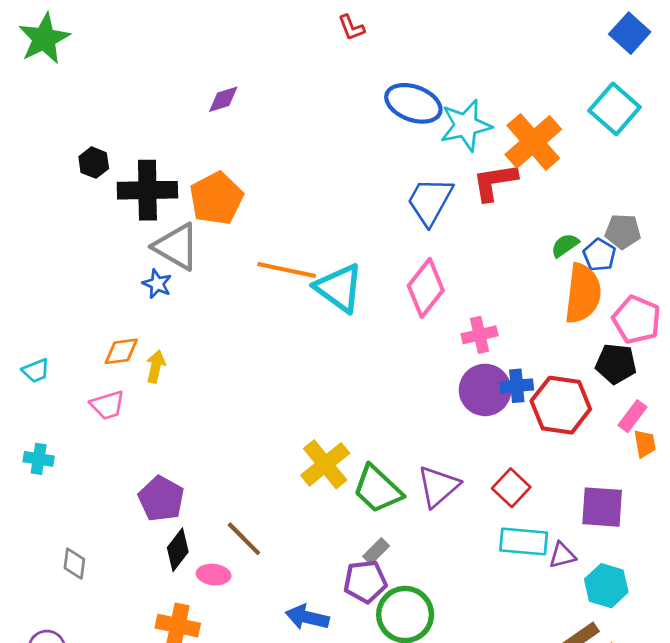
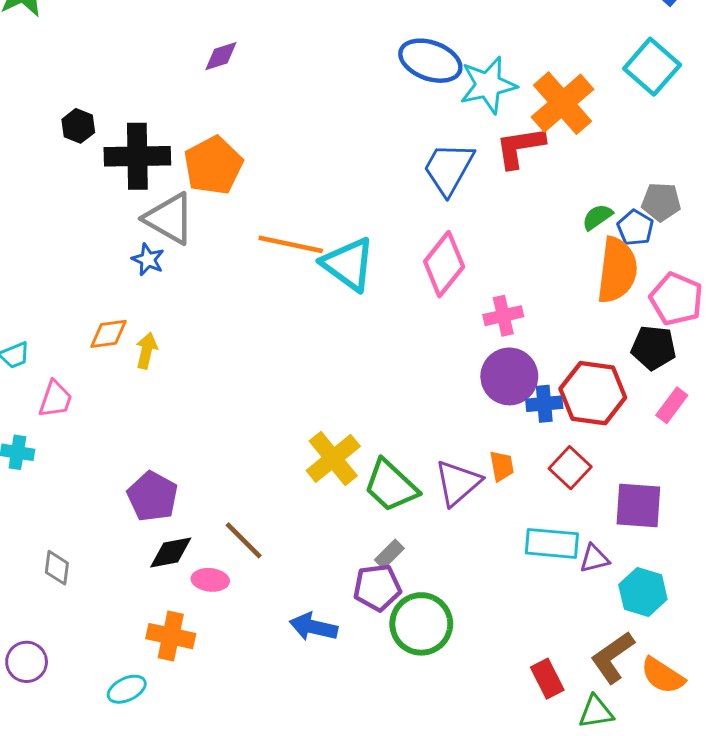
blue cross: (517, 386) -> (544, 404), moved
pink trapezoid: (107, 405) -> (55, 399), moved, turned -54
orange trapezoid: (645, 444) -> (502, 466), moved
red square: (511, 488) -> (570, 468), moved
black diamond: (178, 550) -> (171, 553), turned 42

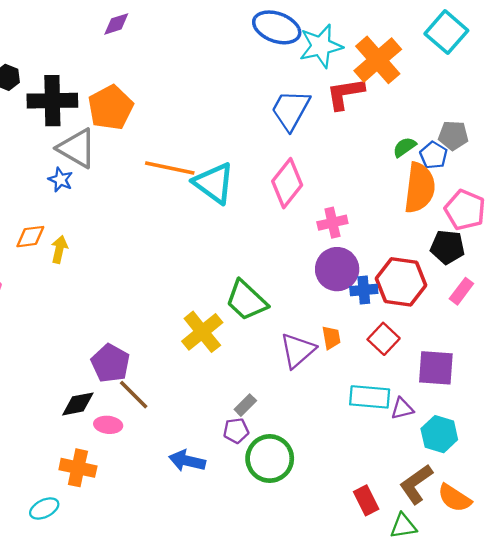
green trapezoid: (391, 486) -> (246, 300), moved
purple pentagon: (153, 496) -> (110, 363), moved
purple pentagon: (377, 587) -> (236, 431), size x0.7

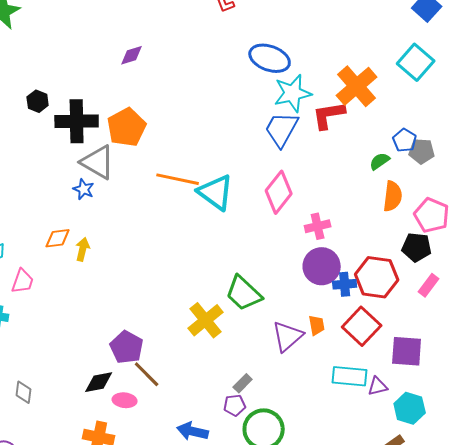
cyan star: (321, 46) -> (293, 93), moved
blue pentagon: (434, 155) -> (405, 140), moved
orange semicircle: (420, 188) -> (393, 196), size x0.7
red square: (384, 339) -> (362, 326), size x1.4

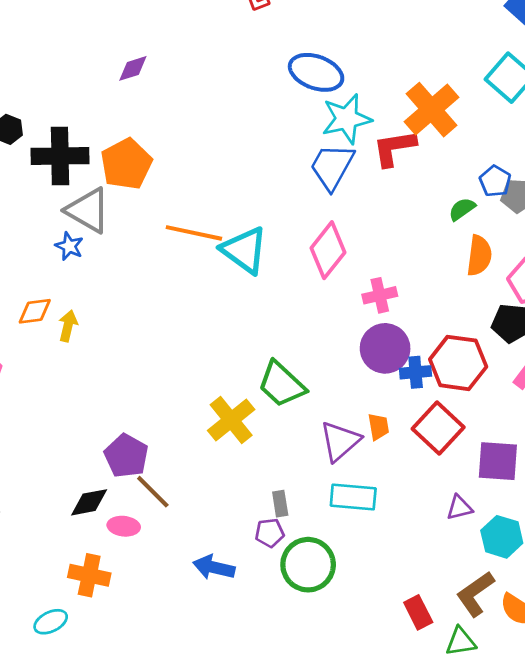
cyan rectangle: (350, 376) -> (353, 497), moved
gray rectangle: (243, 383) -> (280, 504), turned -54

